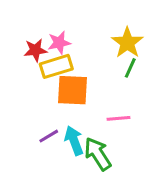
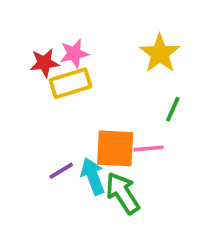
green line: (130, 68) -> (173, 109), moved
orange square: (72, 90) -> (115, 148), moved

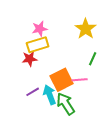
red star: (44, 63) -> (30, 59), moved
orange square: (115, 148) -> (62, 80), turned -30

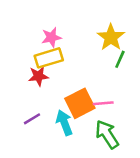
green line: (93, 59) -> (120, 59), moved
purple line: (33, 92) -> (32, 119), moved
green arrow: (66, 104) -> (107, 134), moved

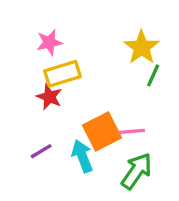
pink star: (51, 37) -> (49, 42), moved
red star: (38, 76) -> (49, 97), turned 30
green arrow: (107, 134) -> (137, 171), turned 68

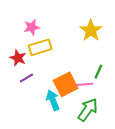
green line: (153, 75) -> (98, 72), moved
red star: (49, 97) -> (18, 58), moved
purple line: (41, 151) -> (26, 78), moved

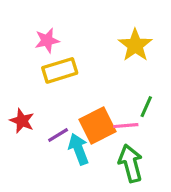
red star: (18, 58) -> (22, 121), moved
purple line: (26, 78) -> (58, 135), moved
green arrow: (88, 110) -> (131, 163), turned -50

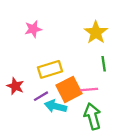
yellow rectangle: (60, 70) -> (50, 69), moved
green line: (146, 107) -> (104, 64), moved, turned -32
cyan arrow: (79, 149) -> (56, 106), turned -55

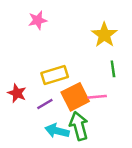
pink star: (33, 29) -> (38, 20), moved
cyan arrow: (56, 106) -> (57, 131), moved
green arrow: (92, 116) -> (79, 126), moved

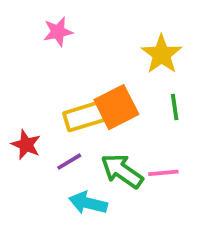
orange square: (75, 97) -> (116, 107), moved
pink line: (97, 97) -> (163, 173), moved
green arrow: (79, 126) -> (122, 171), moved, turned -40

